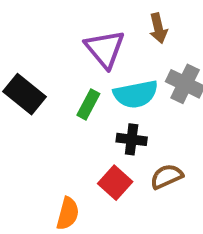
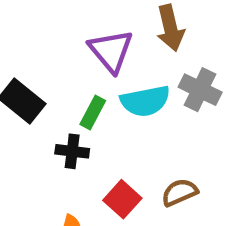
brown arrow: (158, 28) -> (170, 28), size x1.4
black cross: (132, 139) -> (72, 151), moved

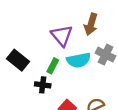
brown arrow: (170, 28) -> (91, 24), turned 30

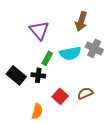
purple triangle: (62, 35) -> (39, 30), moved
black rectangle: (18, 60) -> (16, 75), moved

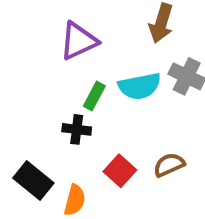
purple triangle: (39, 30) -> (79, 41), turned 45
black rectangle: (16, 75) -> (33, 181), moved

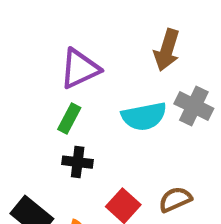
green rectangle: (94, 96) -> (69, 118), moved

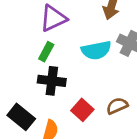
black cross: (78, 162) -> (52, 81), size x1.4

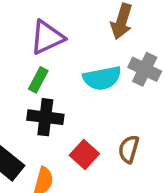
brown semicircle: (117, 106) -> (129, 149), turned -50

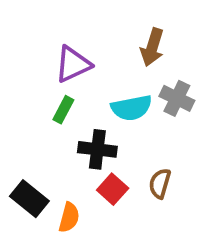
black cross: (45, 117) -> (97, 149), moved

